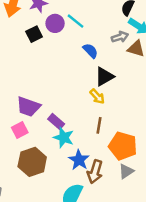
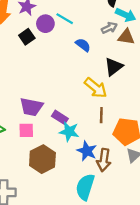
black triangle: (104, 77) -> (114, 67), moved
yellow arrow: (97, 97) -> (96, 88), size x1.5
pink square: (20, 130) -> (26, 130), turned 35

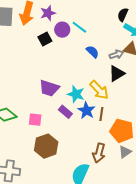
gray arrow: (109, 28) -> (116, 54), moved
purple trapezoid: (31, 107) -> (49, 88), moved
cyan star: (69, 132) -> (76, 94), moved
blue star: (87, 151) -> (86, 110), moved

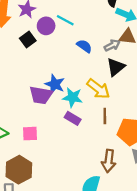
blue star: (86, 110) -> (55, 84), moved
purple rectangle: (65, 112) -> (73, 118), moved
brown hexagon: (46, 146) -> (19, 170), moved

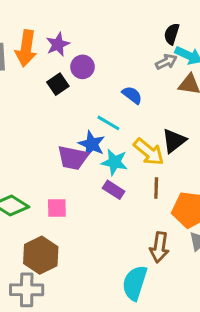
cyan line: (65, 20) -> (108, 123), moved
gray arrow: (112, 45) -> (166, 62), moved
black triangle: (116, 67) -> (174, 141), moved

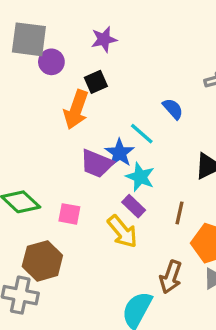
orange arrow: (26, 48) -> (76, 110), moved
purple circle: (83, 67) -> (51, 62), moved
yellow arrow: (149, 152) -> (122, 232), moved

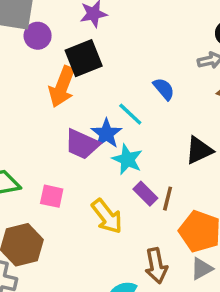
black square: (96, 82) -> (84, 58), size x1.5
purple rectangle: (134, 206) -> (145, 194), moved
brown arrow: (171, 277) -> (156, 266), turned -32

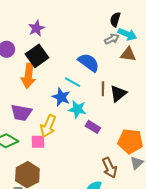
blue semicircle: (164, 89) -> (89, 62), size x1.5
purple trapezoid: (82, 144) -> (21, 113), moved
brown line: (168, 199) -> (103, 89), moved
yellow arrow: (107, 216) -> (48, 126), moved, turned 75

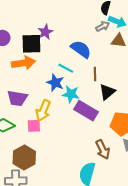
purple star: (36, 28) -> (45, 32), moved
black square: (37, 56) -> (31, 44), turned 35
orange arrow: (28, 76) -> (23, 63), turned -105
black triangle: (118, 94) -> (107, 92), moved
purple rectangle: (93, 127) -> (86, 111), size x1.6

